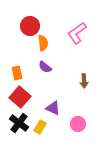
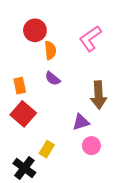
brown arrow: (84, 81) -> (99, 95), size x1.6
purple triangle: (53, 108) -> (81, 122), moved, turned -42
black cross: (19, 123) -> (24, 168), moved

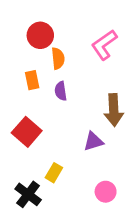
purple semicircle: (53, 79) -> (61, 91), turned 42
orange rectangle: (20, 86) -> (32, 80), moved
pink circle: (91, 146) -> (106, 192), moved

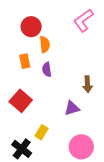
pink L-shape: (104, 45) -> (83, 20), moved
brown arrow: (114, 110) -> (88, 84), size x0.7
pink circle: (106, 192) -> (81, 147), size x1.5

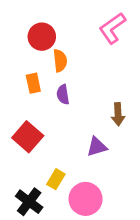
pink circle: (81, 147) -> (86, 199), moved

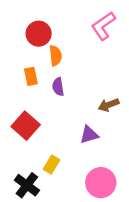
brown arrow: (118, 114) -> (109, 105), turned 72
pink circle: (86, 199) -> (101, 183), moved

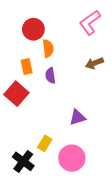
brown arrow: (109, 105) -> (94, 63), moved
red square: (26, 126) -> (16, 94), moved
pink circle: (101, 183) -> (72, 158), moved

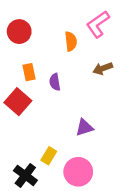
red circle: (33, 29) -> (19, 32), moved
orange semicircle: (48, 48) -> (71, 41), moved

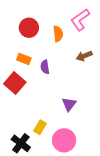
red circle: (19, 32) -> (29, 28), moved
orange rectangle: (29, 72) -> (24, 59), turned -56
purple triangle: (84, 127) -> (69, 104), turned -35

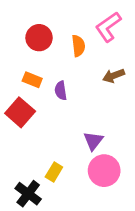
pink circle: (64, 140) -> (104, 171), moved

